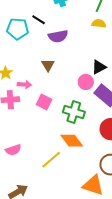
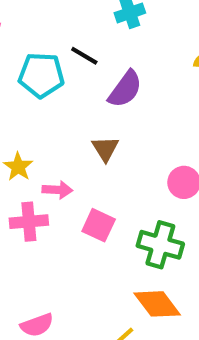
purple semicircle: (58, 36) -> (125, 89), turned -42

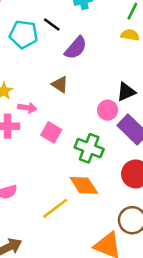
brown triangle: (105, 149) -> (60, 84), turned -30

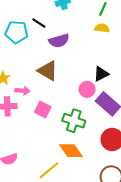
purple semicircle: (76, 48) -> (59, 41), turned 36
brown triangle: (60, 84) -> (48, 71), size x1.5

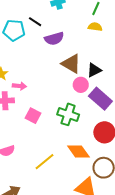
brown triangle: (48, 71) -> (71, 64), moved
pink square: (43, 110) -> (33, 116), moved
orange diamond: (71, 151) -> (79, 152), moved

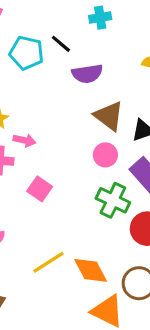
pink circle: (81, 85) -> (105, 155), moved
green cross: (68, 114) -> (113, 200), moved
orange diamond: (79, 152) -> (91, 270), moved

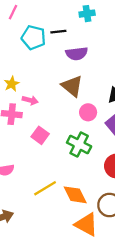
black line: (61, 44) -> (58, 32), turned -48
brown triangle: (109, 116) -> (72, 86), moved
green cross: (113, 200) -> (79, 145), moved

